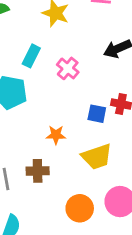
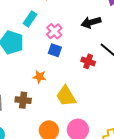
blue square: (97, 114) -> (55, 50), moved
yellow trapezoid: (97, 157) -> (66, 96), turned 70

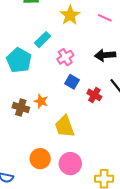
blue square: (55, 50) -> (72, 82), moved
brown cross: (23, 100) -> (21, 107), moved

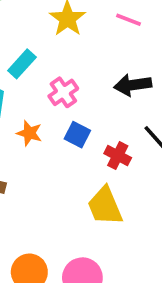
orange star: (41, 101) -> (29, 133), moved
yellow trapezoid: (65, 126) -> (105, 206), moved

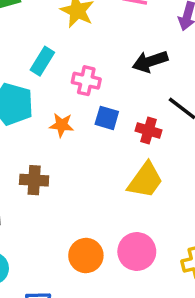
pink cross: (63, 92) -> (86, 81), turned -32
yellow trapezoid: (105, 206) -> (145, 180), turned -111

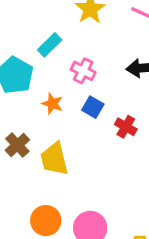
brown cross: (34, 180) -> (17, 145), turned 30
yellow trapezoid: (145, 180) -> (54, 159), moved, turned 117

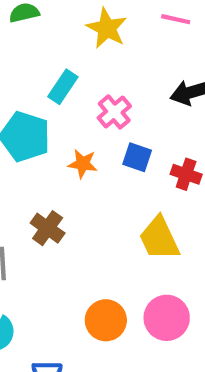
pink cross: (83, 71) -> (114, 112), turned 35
yellow trapezoid: (54, 159) -> (159, 238), moved

